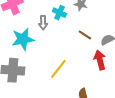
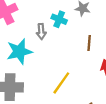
brown line: (85, 35) -> (89, 43), turned 64

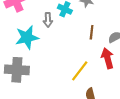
yellow line: (61, 83) -> (80, 71), moved

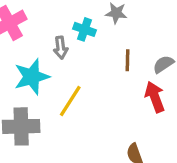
yellow line: (80, 71) -> (70, 101), moved

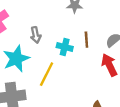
cyan cross: (85, 29) -> (65, 47), moved

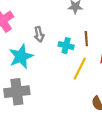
yellow line: (47, 74) -> (80, 69), moved

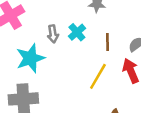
cyan cross: (66, 46) -> (77, 32), moved, turned 32

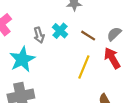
brown line: (108, 42) -> (88, 36), turned -49

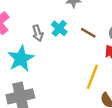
yellow line: (84, 67) -> (92, 77), moved

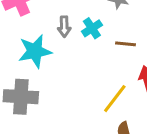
brown line: (88, 33) -> (125, 44), turned -42

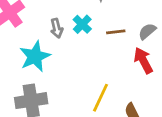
yellow line: (115, 99) -> (101, 98), moved

